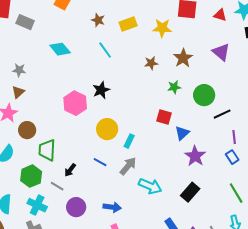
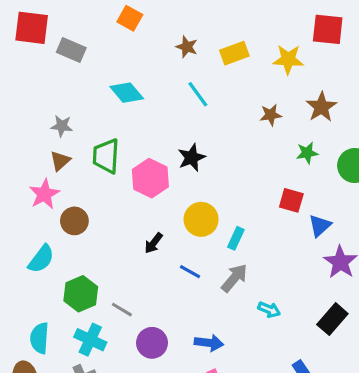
green trapezoid: (47, 150) -> (106, 156), moved
black arrow: (70, 170) -> (154, 243), moved
cyan arrow: (150, 186) -> (269, 310), size x0.6

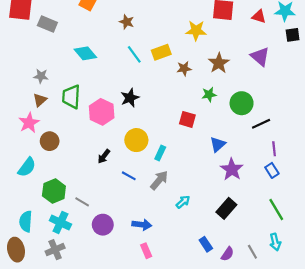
yellow rectangle: (234, 53) -> (161, 52), moved
red square: (291, 200) -> (187, 119), moved
cyan arrow: (269, 310) -> (183, 202), turned -64

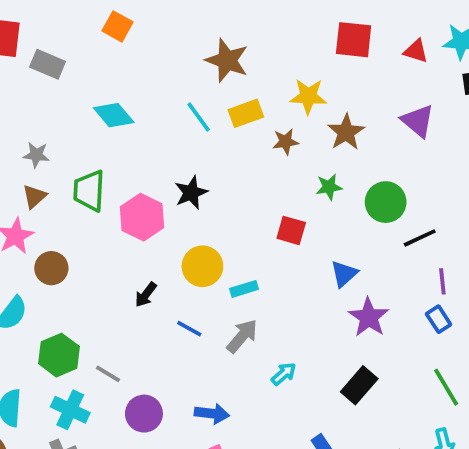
brown star: (127, 22) -> (227, 60), moved, size x1.6
yellow star: (196, 31) -> (308, 96), moved
cyan rectangle: (160, 153) -> (244, 289), turned 48

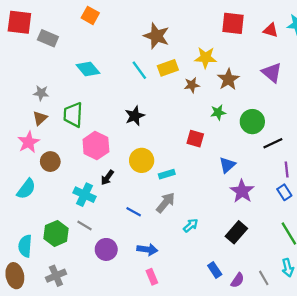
pink hexagon: (142, 217) -> (96, 146), moved
blue line: (189, 329) -> (134, 212), moved
green hexagon: (59, 355) -> (56, 233), moved
cyan cross: (70, 410) -> (85, 195), moved

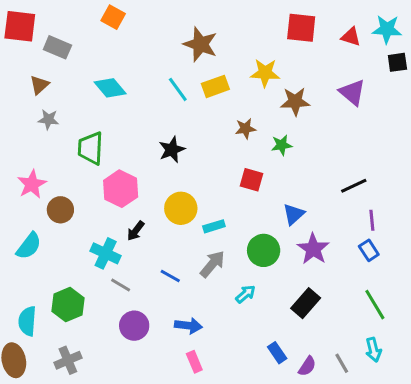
brown star: (228, 79) -> (295, 101), turned 30
brown star: (192, 85) -> (245, 129), moved
brown triangle: (40, 118) -> (39, 85), moved
green circle: (252, 122) -> (264, 250), moved
gray line: (85, 225) -> (121, 285), moved

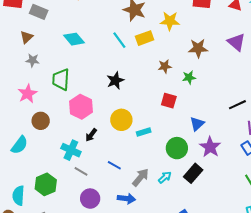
yellow star: (265, 73) -> (170, 21), moved
pink star: (32, 184) -> (28, 94), moved
gray arrow: (212, 264) -> (141, 177), moved
black rectangle: (306, 303) -> (193, 173), moved

